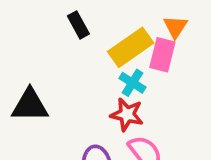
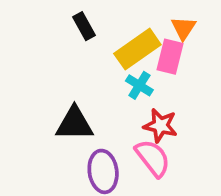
black triangle: (30, 105) -> (74, 124), moved
red star: (127, 114) -> (160, 126), moved

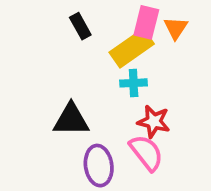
pink rectangle: (170, 57) -> (146, 22), moved
cyan cross: (139, 85) -> (134, 83), turned -35

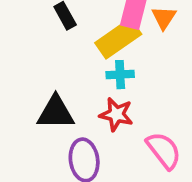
red star: (154, 122) -> (116, 114), moved
pink semicircle: (146, 153) -> (164, 150), moved

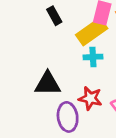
red star: (116, 114) -> (90, 98), moved

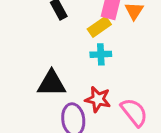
yellow rectangle: (92, 32) -> (99, 27), size x0.7

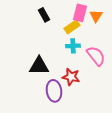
pink semicircle: (134, 112) -> (96, 56), moved

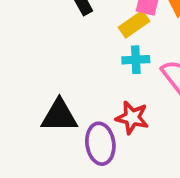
black triangle: (39, 66) -> (59, 116), moved

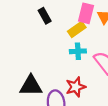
red star: (132, 118) -> (76, 87), turned -30

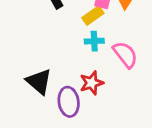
black triangle: (31, 86) -> (39, 82), turned 40

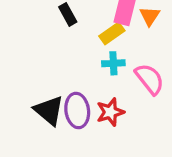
purple ellipse: (69, 102) -> (77, 110), moved

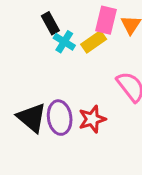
cyan cross: (113, 63) -> (64, 42), moved, turned 35

